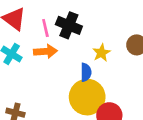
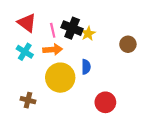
yellow star: (101, 53) -> (88, 33), moved
yellow circle: (87, 97) -> (60, 78), moved

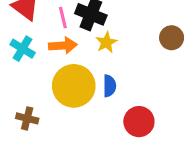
yellow star: (88, 33) -> (106, 42), moved
blue semicircle: (86, 67) -> (109, 86), moved

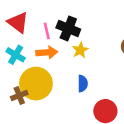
yellow circle: (74, 86) -> (36, 84), moved
brown cross: (27, 118) -> (19, 96), moved, turned -35

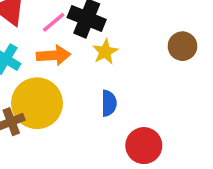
pink line: (47, 31) -> (54, 22), turned 63

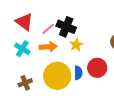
yellow circle: (37, 103) -> (57, 76), moved
red circle: (144, 146) -> (97, 68), moved

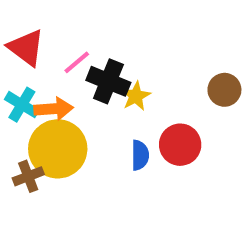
black cross: (66, 27) -> (108, 81), moved
orange arrow: (48, 47) -> (54, 109), moved
yellow circle: (57, 76) -> (58, 149), moved

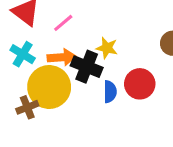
black cross: (108, 81) -> (87, 67), moved
yellow star: (136, 96) -> (107, 48), turned -30
orange arrow: (54, 109) -> (62, 57), moved

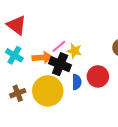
pink line: (63, 23) -> (59, 46), moved
yellow circle: (49, 87) -> (48, 91), moved

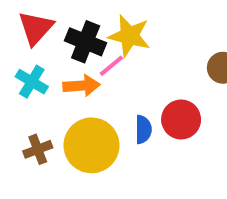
red triangle: (17, 25) -> (36, 28), turned 35
yellow star: (74, 51) -> (129, 36), moved, size x1.5
black cross: (60, 64) -> (86, 42), moved

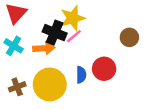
yellow star: (129, 36) -> (73, 18), turned -30
black cross: (86, 42) -> (55, 33), moved
pink line: (111, 66) -> (74, 36), moved

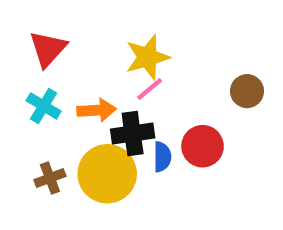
black cross: (55, 33) -> (133, 133), moved, turned -30

